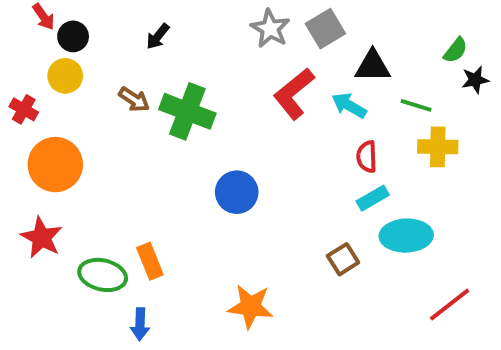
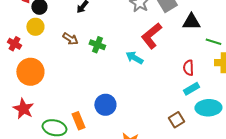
cyan arrow: (349, 105) -> (134, 58), moved
green cross: (187, 111) -> (97, 45), size x0.6
blue circle: (237, 192) -> (105, 105), moved

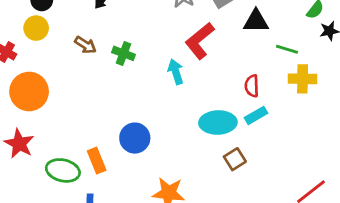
cyan arrow: (134, 58) -> (176, 72), turned 42
cyan ellipse: (208, 108) -> (218, 123), moved

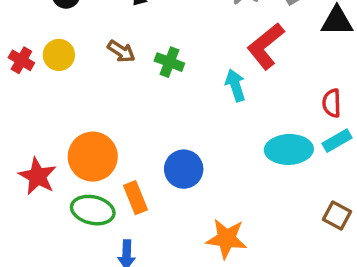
yellow circle: (36, 28) -> (59, 55), moved
orange circle: (29, 91) -> (93, 157), moved
brown square: (235, 159) -> (337, 215), moved, turned -30

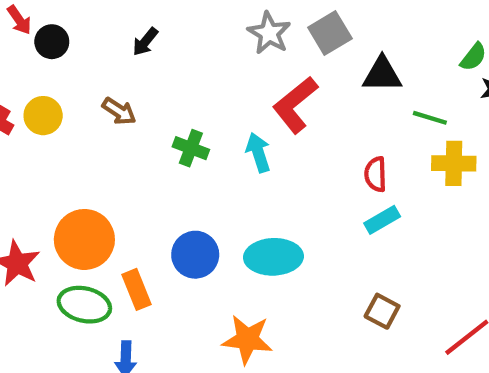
green cross: (169, 62) -> (191, 148), moved
cyan ellipse: (289, 149) -> (273, 257), moved

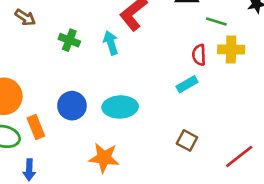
red semicircle: (376, 174) -> (199, 55), moved

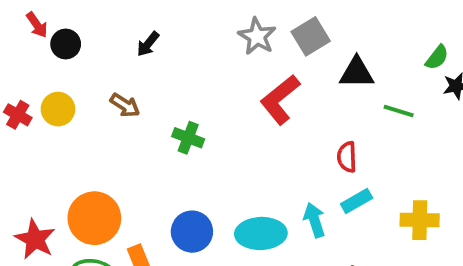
cyan arrow: (111, 43) -> (314, 220), moved
yellow cross: (231, 49) -> (420, 220), moved
red semicircle: (199, 55) -> (347, 157), moved

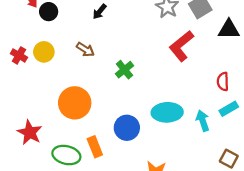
green cross: (188, 138) -> (124, 70), turned 30
orange circle: (94, 218) -> (75, 103), moved
cyan ellipse: (261, 233) -> (167, 112), moved

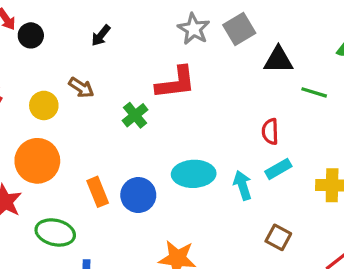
red L-shape: (181, 46) -> (176, 83), moved, turned -148
yellow circle: (44, 52) -> (44, 105), moved
orange circle: (75, 103) -> (37, 161), moved
orange rectangle: (95, 147) -> (98, 192), moved

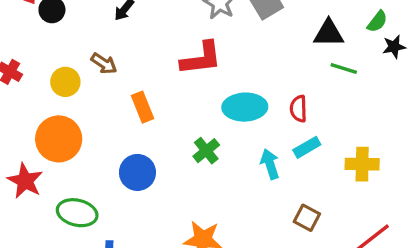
black triangle: (278, 60) -> (329, 33), moved
green cross: (135, 115) -> (206, 151), moved
cyan ellipse: (194, 174) -> (245, 107), moved
orange rectangle: (98, 192) -> (142, 107), moved
blue circle: (138, 195) -> (137, 172), moved

